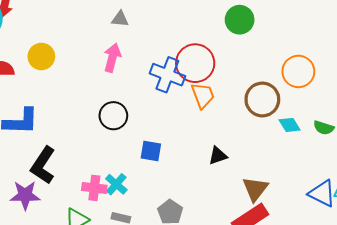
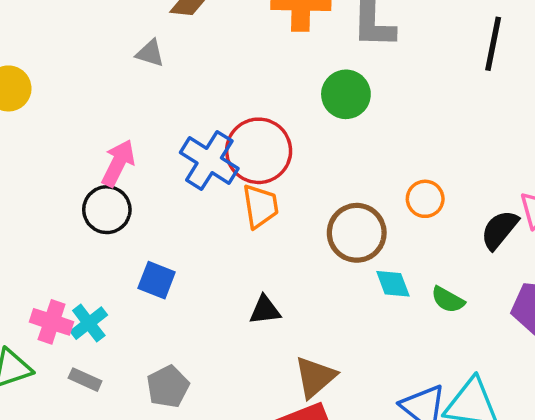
pink arrow: (112, 58) -> (118, 163), moved
orange circle: (298, 71) -> (425, 199), size x0.7

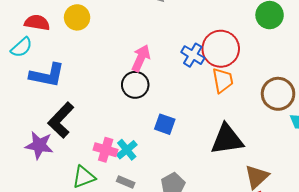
blue cross: (209, 160) -> (193, 55), size x0.7
black triangle: (265, 310) -> (227, 139), size x1.8

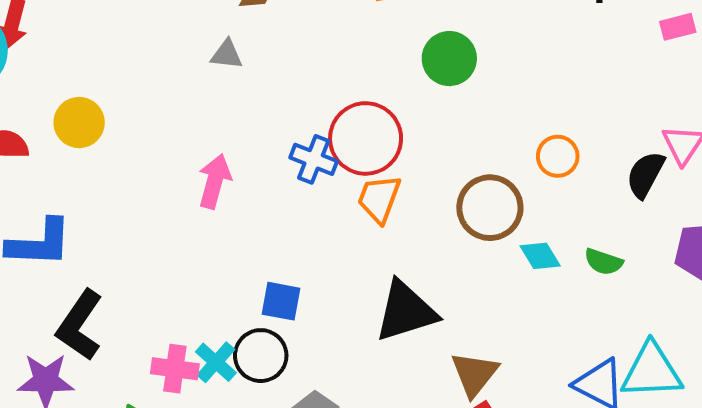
orange trapezoid: (223, 80) -> (379, 199), turned -140
black circle: (135, 85) -> (261, 356), moved

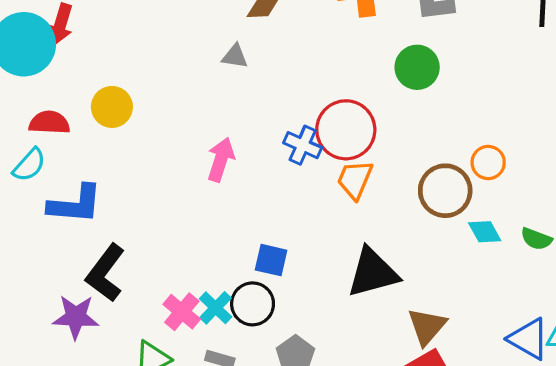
orange circle: (558, 156) -> (488, 163), moved
pink cross: (175, 369) -> (182, 312), turned 30

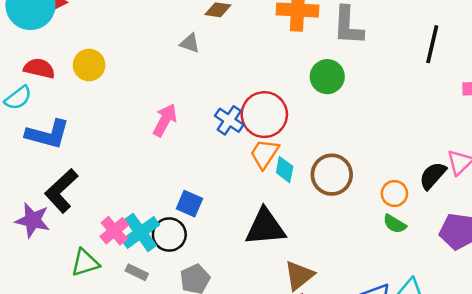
orange circle: (488, 163) -> (394, 194), moved
cyan diamond: (485, 232) -> (285, 170), moved, turned 30
cyan cross: (216, 308) -> (141, 232), size x1.4

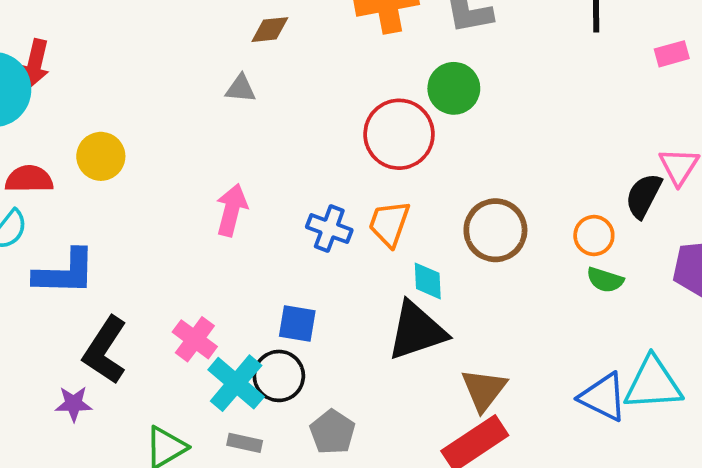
red circle: (264, 115) -> (399, 134), moved
blue cross: (229, 120) -> (329, 229), moved
cyan diamond: (285, 170) -> (428, 281), moved
purple star: (33, 220) -> (74, 404), size x0.7
pink cross: (114, 231) -> (195, 339), moved

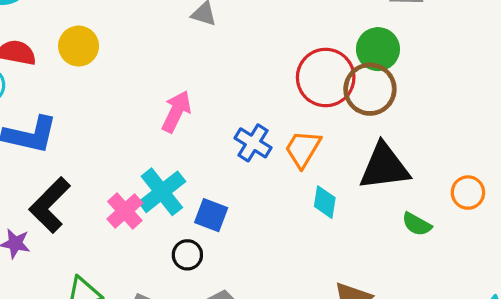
brown circle: (495, 230) -> (370, 89), moved
green semicircle: (605, 280) -> (417, 224), moved
black triangle: (417, 331) -> (384, 167), moved
black circle: (279, 376) -> (187, 255), size x0.7
cyan cross: (236, 383) -> (162, 192), moved

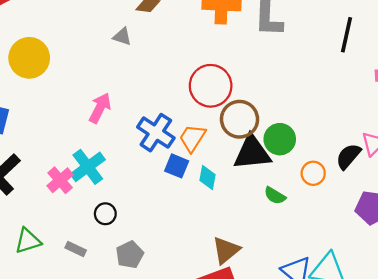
yellow circle: (79, 46) -> (29, 58), size x1.4
green circle: (378, 49) -> (280, 139), moved
brown circle: (370, 89) -> (239, 119), moved
blue cross: (253, 143) -> (156, 133), size x1.4
blue square: (211, 215) -> (177, 166), moved

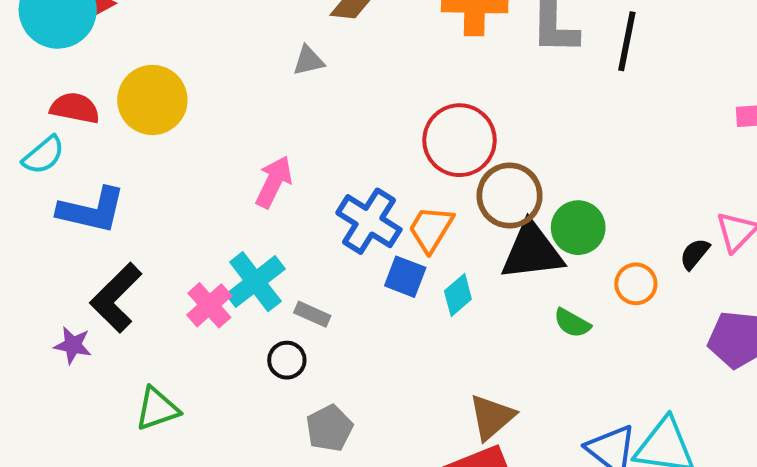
black line: (346, 35) -> (627, 41), moved
gray triangle: (122, 37) -> (308, 61), turned -30
black semicircle: (348, 156) -> (695, 254), size x0.7
cyan diamond: (208, 178) -> (458, 295), turned 40
gray rectangle: (76, 249) -> (312, 314), moved

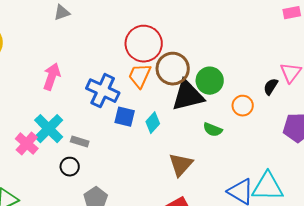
orange trapezoid: (431, 229) -> (140, 76), moved
brown triangle: (492, 417) -> (181, 165), moved

